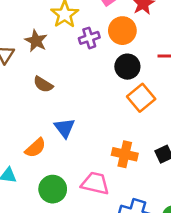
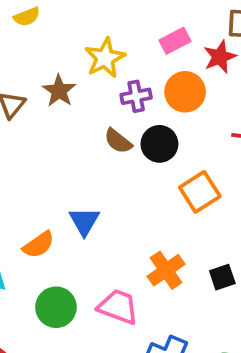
black circle: (127, 67) -> (159, 144), moved
brown semicircle: (43, 84) -> (118, 141), moved
orange cross: (125, 154) -> (166, 270), turned 35

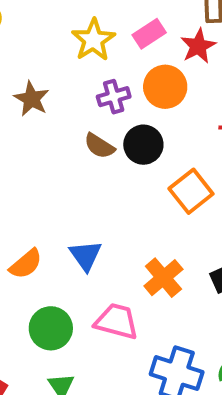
yellow star: (105, 58) -> (93, 40), moved
blue triangle: (84, 221) -> (85, 255), moved

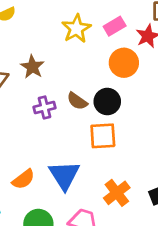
purple cross: (114, 97) -> (45, 107), moved
orange square: (191, 191) -> (103, 136), moved, turned 32
blue triangle: (85, 255) -> (64, 175), size x1.4

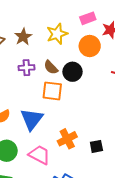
yellow star: (76, 29) -> (57, 34), moved
orange square: (103, 136) -> (52, 91), moved

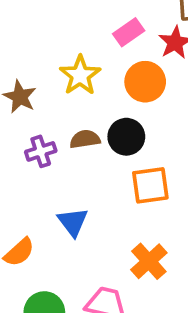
brown semicircle: (51, 67) -> (85, 139), turned 140
orange square: (52, 91) -> (150, 185), moved
blue triangle: (32, 119) -> (73, 222), moved, size x0.7

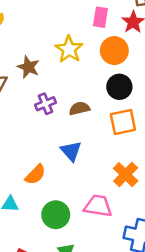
pink rectangle: (129, 32) -> (100, 17), turned -42
black circle: (126, 137) -> (119, 87), moved
brown semicircle: (85, 139) -> (79, 108), moved

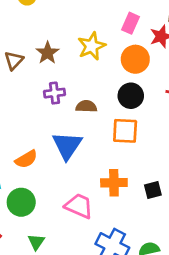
blue triangle: (71, 151) -> (67, 146), size x1.4
orange cross: (126, 175) -> (114, 183), turned 30
green circle: (56, 215) -> (21, 202), moved

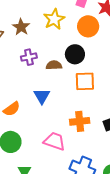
black circle: (131, 96) -> (75, 54), moved
blue triangle: (67, 146) -> (42, 96), size x0.7

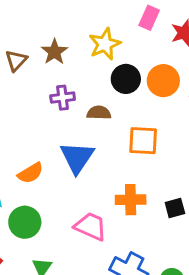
orange circle: (88, 26) -> (163, 81), moved
black circle: (75, 54) -> (126, 79), moved
blue triangle: (42, 96) -> (77, 157), size x1.4

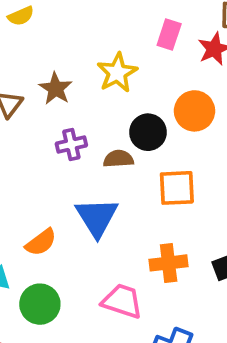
black circle: (126, 79) -> (148, 132), moved

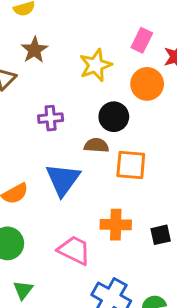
brown star: (56, 89) -> (34, 50), moved
orange circle: (195, 111) -> (147, 84), moved
brown semicircle: (118, 159) -> (96, 145), moved

